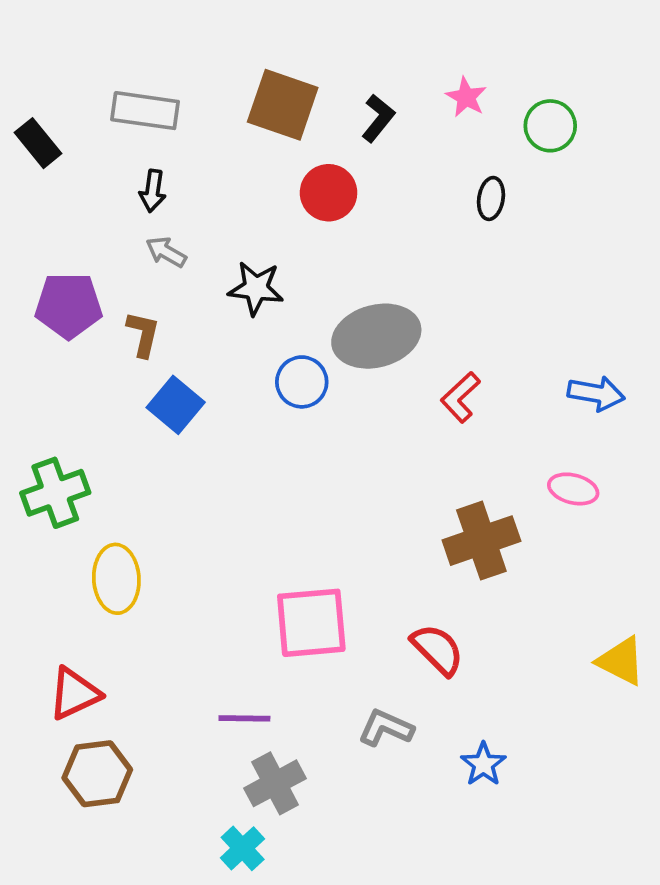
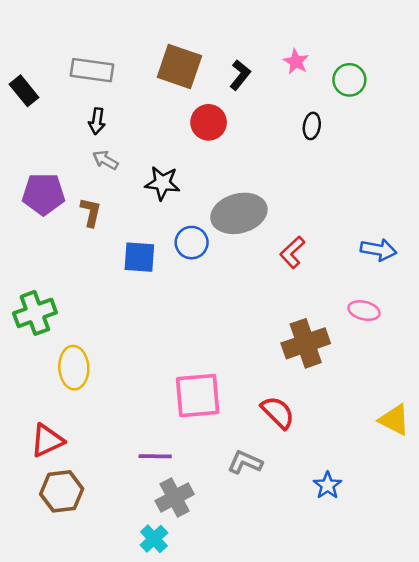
blue square: (176, 405) -> (139, 257), moved, turned -36
blue star: (483, 764) -> (328, 485), moved

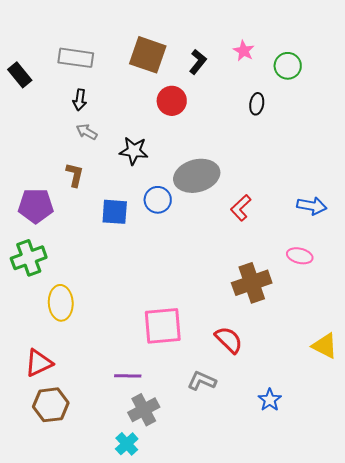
purple pentagon: (43, 194) -> (36, 206), moved

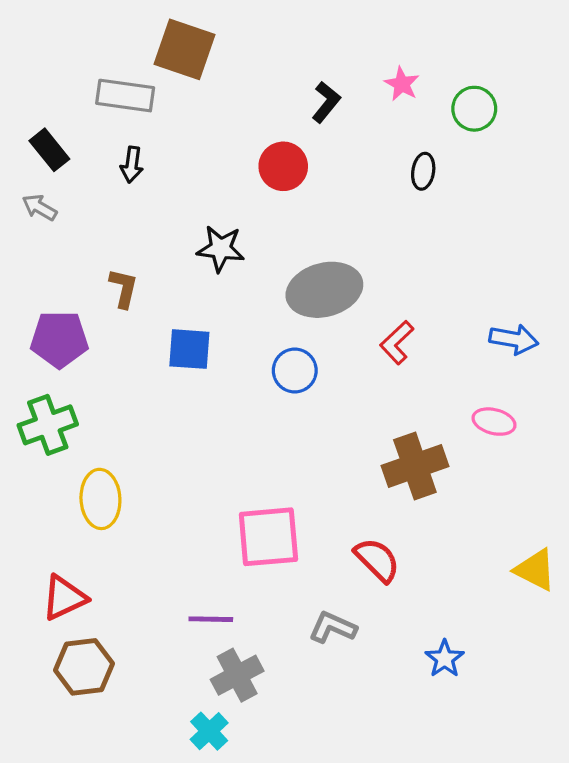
brown square: (148, 55) -> (184, 49), moved
black rectangle: (20, 75) -> (49, 150), moved
gray arrow: (87, 132) -> (40, 207), moved
blue circle: (158, 200) -> (295, 371), moved

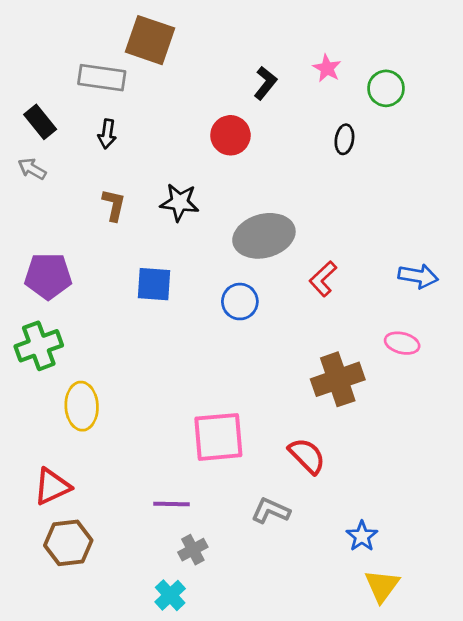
brown L-shape: (124, 288) -> (114, 205), moved
yellow triangle: (535, 570) -> (382, 586), moved, turned 39
gray cross: (237, 675) -> (193, 550), size x0.7

